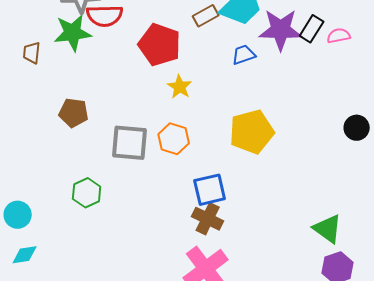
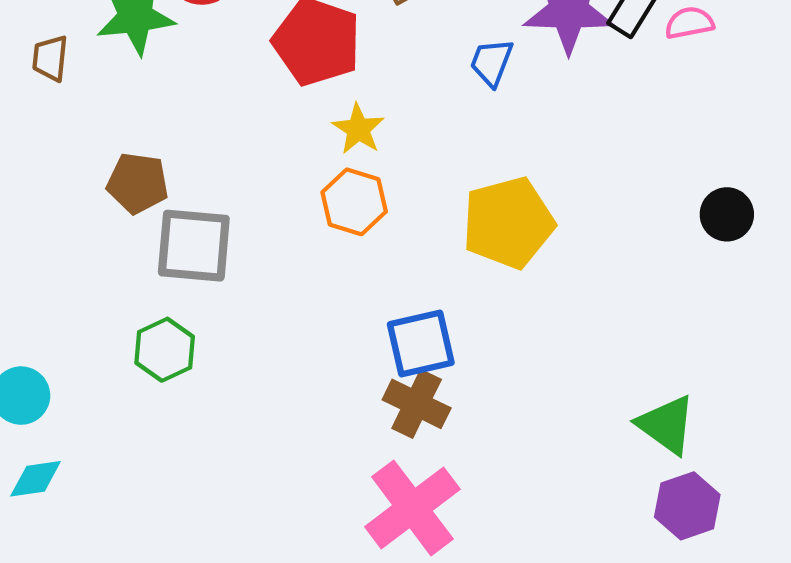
blue trapezoid: (244, 55) -> (492, 62), turned -50
orange hexagon: (174, 139) -> (354, 202), moved
gray square: (130, 143) -> (194, 246), moved

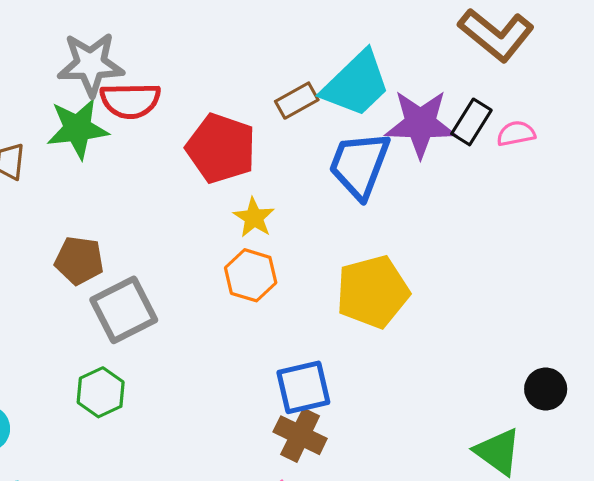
blue trapezoid: (492, 62) -> (359, 165), size x1.8
black circle: (727, 214) -> (546, 389), moved
gray square: (194, 246) -> (124, 310), turned -32

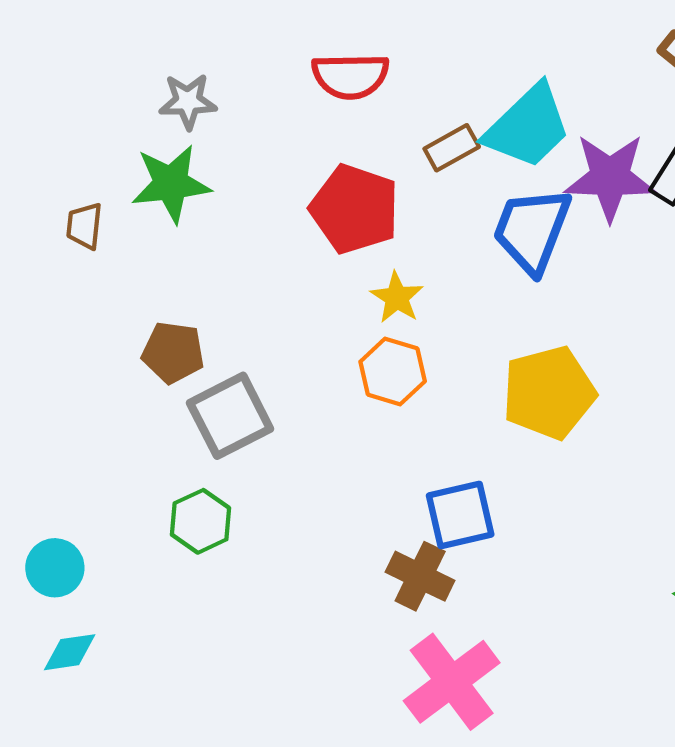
gray star: (91, 64) -> (188, 101), size x0.7
red semicircle: (130, 101) -> (350, 76), moved
brown cross: (300, 435) -> (420, 576), moved

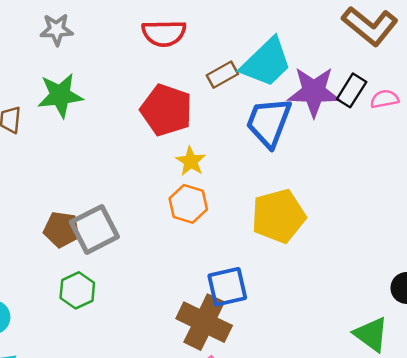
gray star: (188, 101) -> (57, 30), moved
brown pentagon: (173, 352) -> (61, 229), moved
brown cross: (420, 576) -> (204, 322), size x1.4

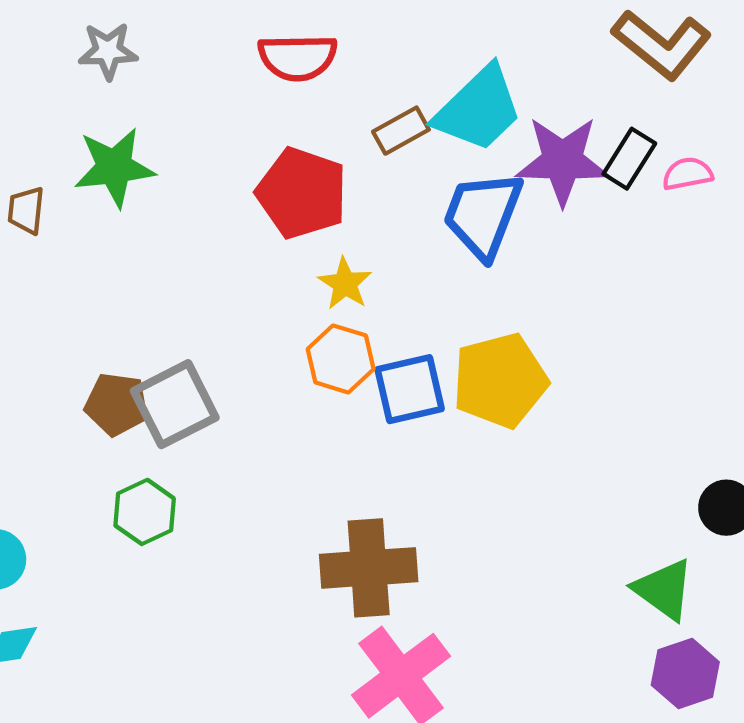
blue square: (227, 287) -> (410, 389), moved
brown cross: (204, 322) -> (369, 568), turned -30

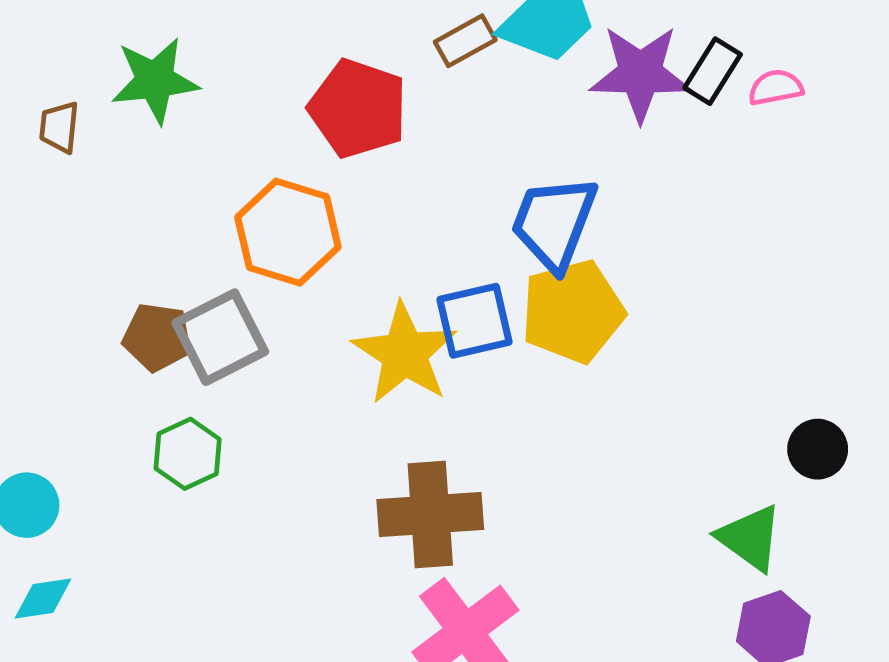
blue trapezoid: (483, 215) -> (554, 223), moved
yellow star: (345, 284) -> (405, 353), moved, size x1.8
orange hexagon: (341, 359) -> (288, 232), moved, size x1.4

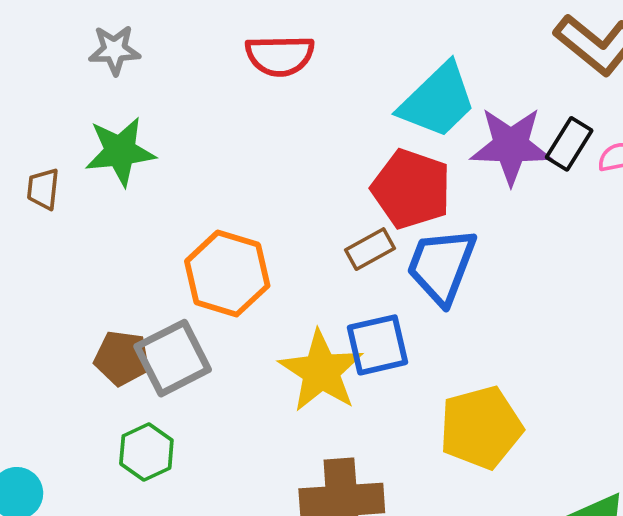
brown rectangle: (465, 41) -> (370, 249), moved
red pentagon: (358, 108) -> (411, 189), moved
yellow pentagon: (573, 311) -> (481, 428), moved

